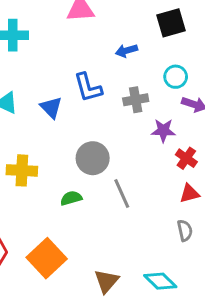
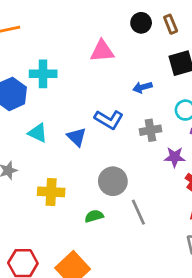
blue L-shape: (88, 87) -> (109, 119), turned -44

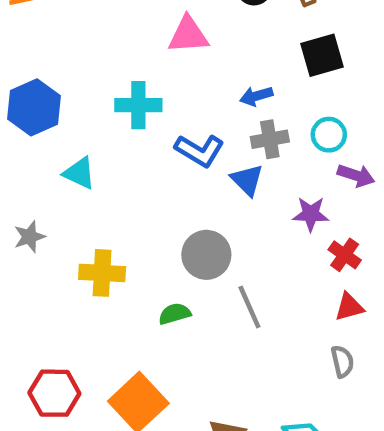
cyan cross: (43, 74) -> (138, 105), moved
gray cross: (150, 130) -> (270, 139), moved
blue triangle: (77, 137) -> (247, 180), moved

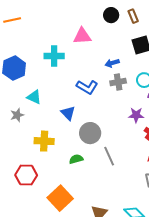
cyan cross: (138, 105) -> (54, 56), moved
blue triangle: (247, 180) -> (68, 113), moved
gray star: (29, 237) -> (17, 115), moved
red hexagon: (54, 393) -> (26, 175), moved

